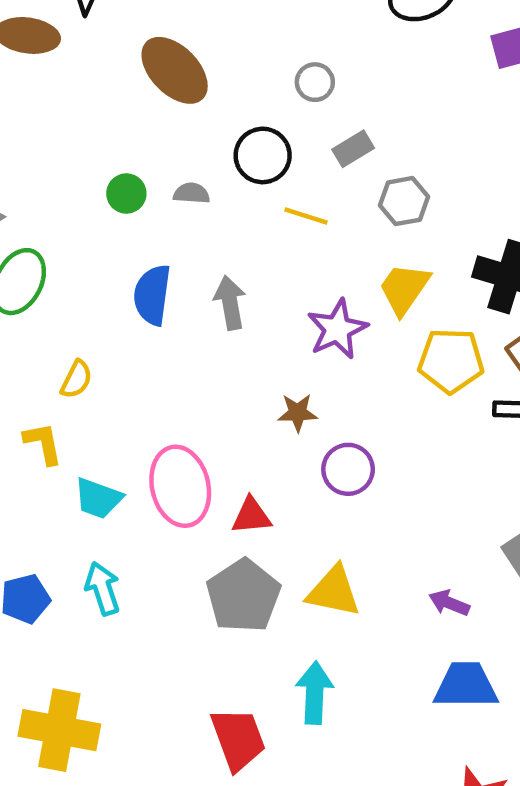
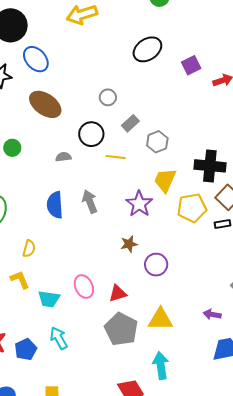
green circle: (126, 194) -> (12, 148), moved
pink ellipse: (180, 486) -> (84, 287), size x0.7

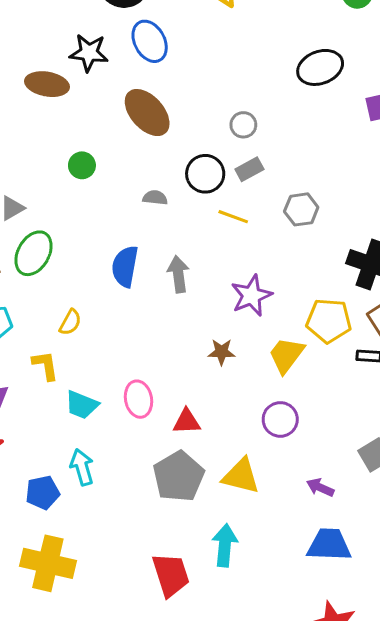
gray rectangle: (130, 123) -> (249, 169), moved
yellow trapezoid: (165, 180) -> (286, 355), moved
purple circle: (156, 265) -> (280, 419), moved
blue pentagon: (26, 349) -> (43, 493), moved

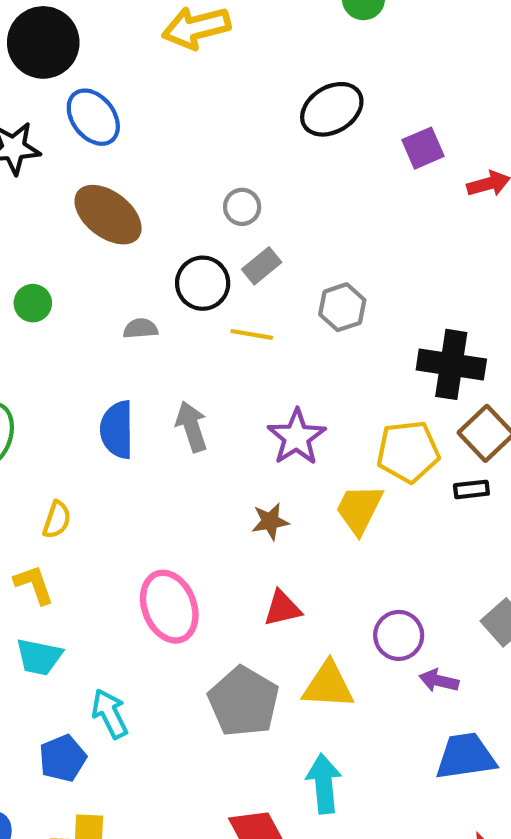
pink ellipse: (139, 399) -> (169, 607), size x1.4
cyan trapezoid: (82, 405) -> (39, 657), moved
purple circle: (280, 419) -> (399, 635), moved
red triangle: (187, 422) -> (282, 608), moved

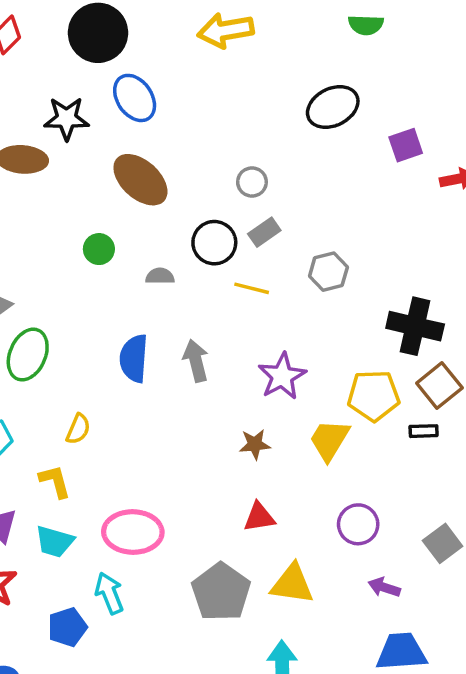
green circle: (33, 303) -> (99, 249), moved
pink ellipse: (169, 607) -> (133, 532), moved, turned -72
purple circle: (399, 635) -> (358, 524), moved

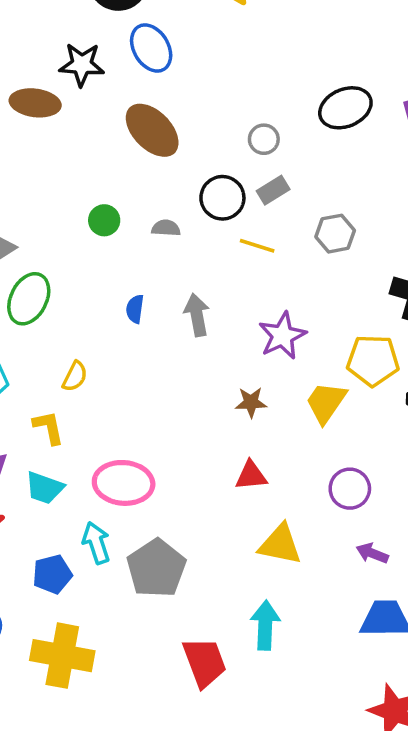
black ellipse: (333, 107) -> (345, 108), moved
green circle: (99, 249) -> (104, 220), moved
blue semicircle: (134, 358) -> (135, 309), size x0.6
gray pentagon: (221, 592) -> (156, 568), moved

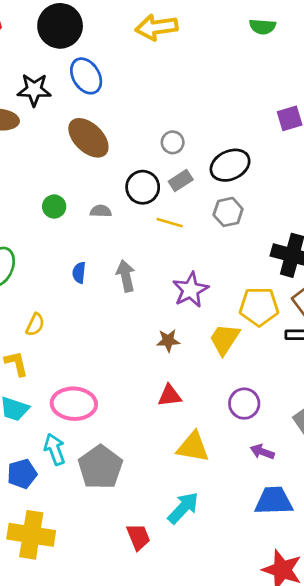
black ellipse: (345, 108) -> (230, 165), moved
cyan arrow: (265, 625) -> (183, 508), turned 42
red trapezoid: (205, 662) -> (138, 537), size x0.7

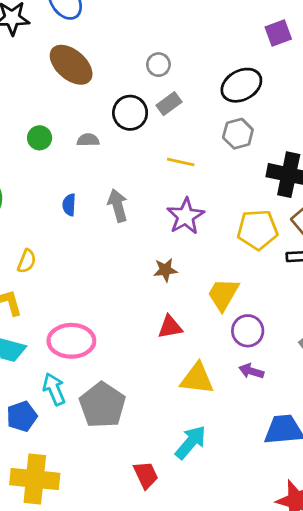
black ellipse: (230, 165) -> (241, 85), moved
gray hexagon: (228, 212) -> (238, 134), moved
yellow line: (170, 223) -> (181, 162), moved
yellow trapezoid: (225, 339) -> (223, 294), moved
purple arrow: (262, 452) -> (251, 371), moved

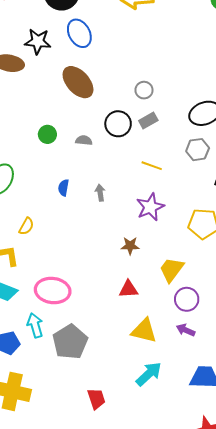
gray arrow: (118, 206) -> (100, 193), size x0.7
cyan arrow: (191, 442) -> (149, 374), moved

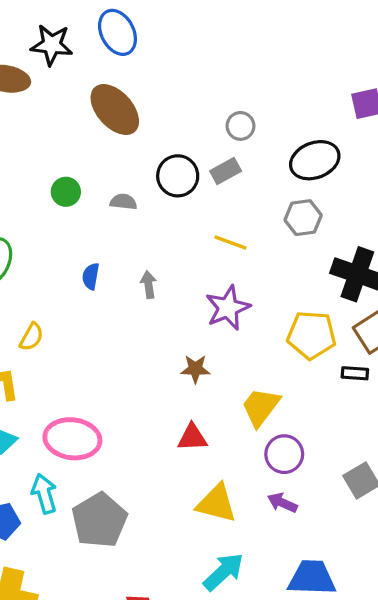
gray circle: (144, 90) -> (241, 126), moved

